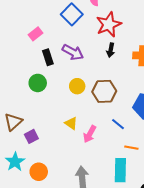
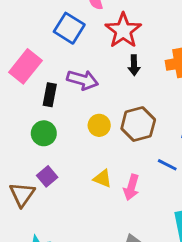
pink rectangle: (36, 34) -> (25, 66), size x1.6
black rectangle: (48, 57) -> (50, 95), turned 42
purple square: (31, 136) -> (47, 176), moved

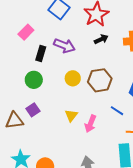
black arrow: (134, 65) -> (101, 39), turned -120
pink rectangle: (25, 66) -> (26, 32), size x0.7
yellow triangle: (102, 178) -> (71, 115), turned 40
brown triangle: (22, 194) -> (14, 121), turned 42

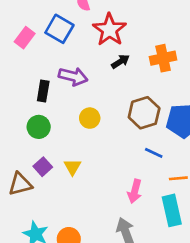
pink rectangle: (26, 32) -> (25, 38), moved
brown hexagon: (100, 80) -> (144, 113), moved
yellow triangle: (71, 115) -> (73, 167), moved
pink arrow: (90, 124) -> (135, 191), moved

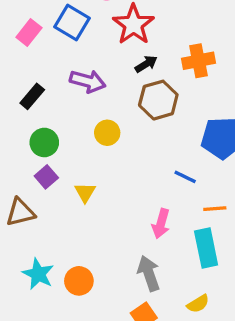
black rectangle: (43, 91) -> (32, 96), moved, turned 30
brown hexagon: (144, 113) -> (158, 100), moved
purple square: (43, 167) -> (46, 177), moved

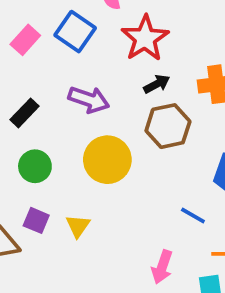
yellow circle: (107, 133) -> (107, 160), size x1.6
purple square: (46, 177) -> (36, 220), moved, turned -30

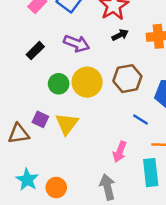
brown hexagon: (168, 126) -> (127, 79), moved
green circle: (35, 166) -> (59, 84), moved
yellow triangle: (78, 226) -> (67, 124), size x1.5

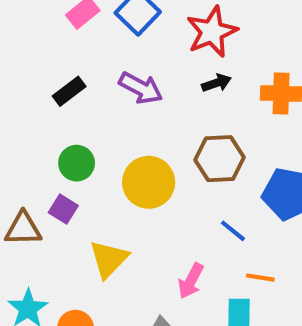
yellow circle: (87, 82) -> (149, 182), moved
green circle: (59, 84) -> (77, 163), moved
yellow triangle: (67, 124) -> (109, 259), moved

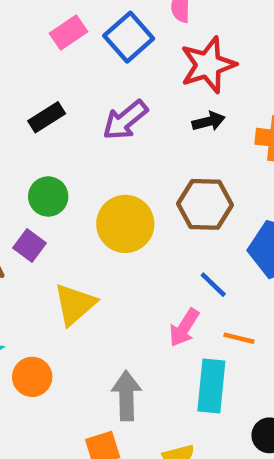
purple arrow: (141, 88) -> (125, 120), turned 108
pink arrow: (191, 281) -> (184, 328), moved

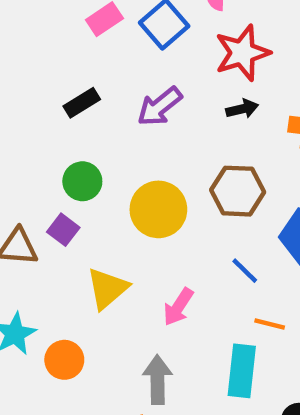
pink arrow: (184, 328) -> (178, 307), moved

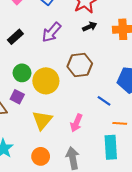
brown hexagon: (238, 191) -> (80, 65), moved
yellow circle: (158, 209) -> (46, 81), moved
orange circle: (64, 360) -> (41, 156), moved

